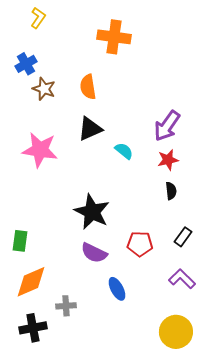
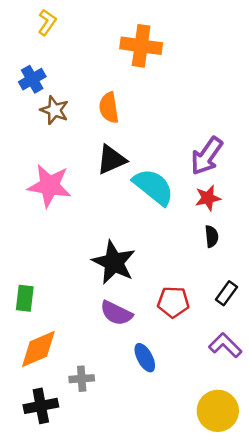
cyan semicircle: (124, 151) -> (153, 187), size x1.8

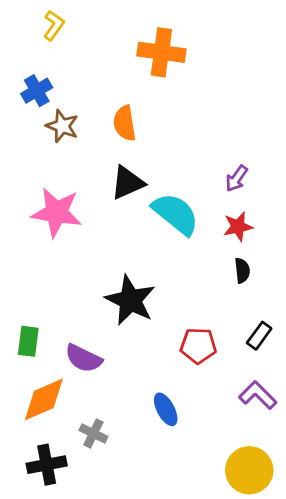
purple arrow: (207, 156) -> (236, 178), size x0.6
purple semicircle: (116, 313) -> (83, 358), moved
gray cross: (82, 379) -> (93, 433), turned 30

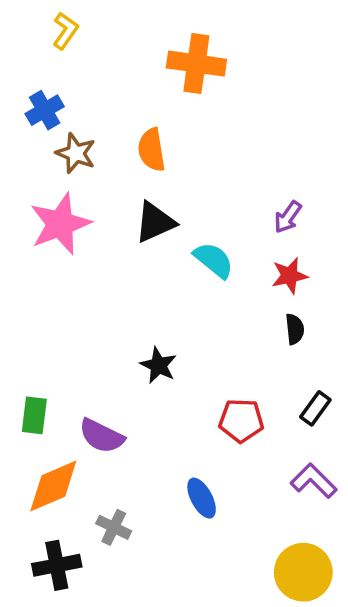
pink star: (57, 212) -> (60, 224), moved, turned -30
cyan semicircle: (176, 214) -> (214, 260), size x0.7
black star: (130, 300) -> (158, 365), size x0.6

